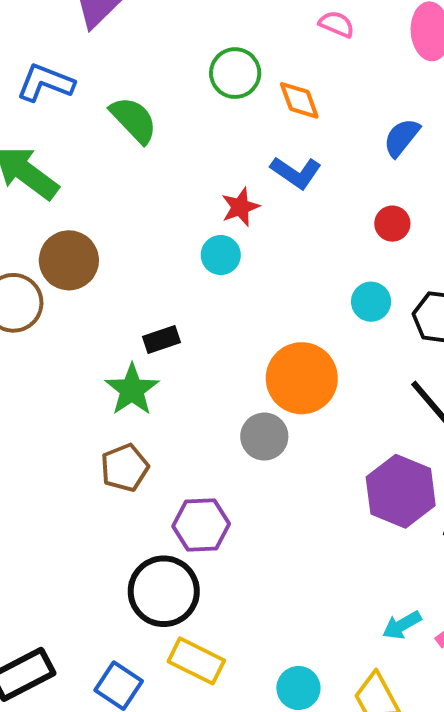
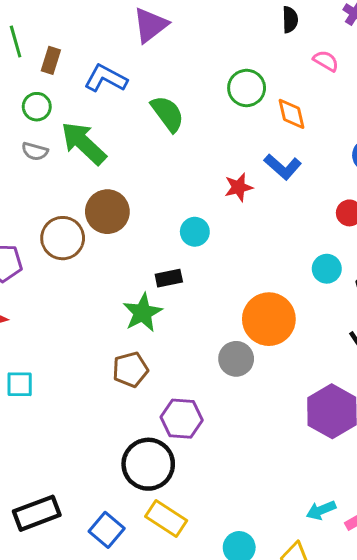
cyan circle: (221, 255) -> (195, 232), moved

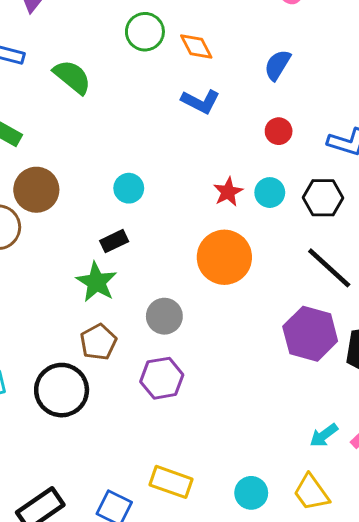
red star: (239, 187) -> (228, 192), moved
gray circle: (236, 359) -> (164, 316), moved
black circle: (148, 464) -> (62, 390), moved

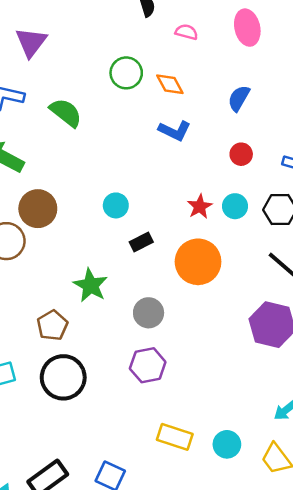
black rectangle: (114, 241) -> (141, 242), moved
brown pentagon: (98, 342) -> (52, 325), moved
yellow rectangle: (171, 482) -> (175, 437), moved
cyan circle: (251, 493) -> (227, 444), moved

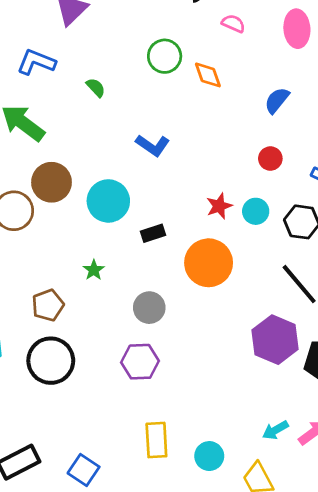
green semicircle: (66, 113) -> (96, 87), size x0.6
blue L-shape: (175, 131) -> (153, 145), moved
cyan circle: (116, 205) -> (108, 201), moved, size x1.6
green star: (91, 285) -> (94, 270), size x0.6
yellow rectangle: (175, 437) -> (156, 440), turned 60

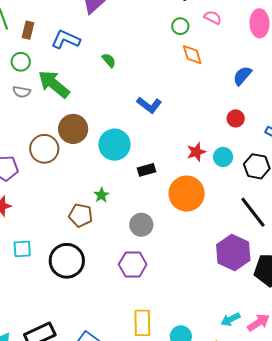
green circle: (165, 56) -> (180, 26), moved, size x0.7
brown pentagon: (48, 305) -> (81, 215), moved, turned 30

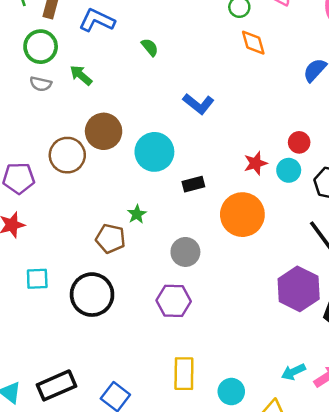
green circle: (21, 62) -> (41, 47), size x1.4
green arrow: (54, 84) -> (81, 75), size x0.6
red circle: (236, 118) -> (299, 142), moved

